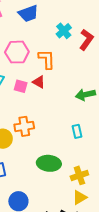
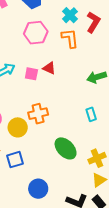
pink hexagon: (17, 52) -> (36, 33), moved
orange L-shape: (47, 59) -> (70, 38), moved
green ellipse: (49, 163) -> (66, 148), turned 45

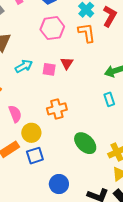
red triangle: (49, 68) -> (67, 63), turned 40
cyan rectangle: (91, 114) -> (109, 99), moved
yellow circle: (18, 127) -> (31, 133), moved

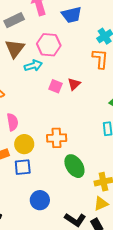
pink hexagon: (52, 28) -> (49, 45), moved
cyan arrow: (24, 66) -> (33, 66), moved
orange cross: (57, 109) -> (57, 138), moved

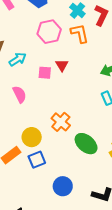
pink hexagon: (49, 45) -> (49, 32), moved
pink semicircle: (12, 122) -> (20, 94), moved
orange cross: (57, 138) -> (61, 122), turned -30

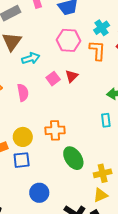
pink square: (45, 73) -> (53, 79), turned 32
orange cross: (61, 122) -> (55, 130), turned 30

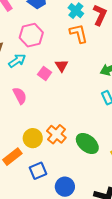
pink hexagon: (68, 40) -> (31, 35), moved
orange cross: (55, 130) -> (56, 134), moved, turned -30
blue square: (22, 160) -> (38, 171), moved

